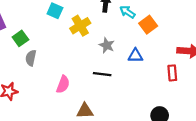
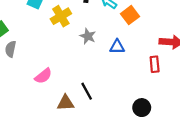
black line: (102, 74) -> (87, 91), moved, turned 54
pink semicircle: (63, 84) -> (43, 76), turned 30

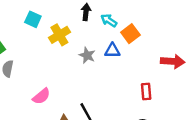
blue triangle: (117, 47) -> (112, 51), moved
red rectangle: (155, 64) -> (146, 91), moved

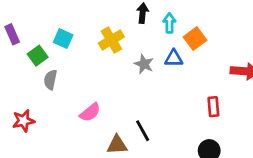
cyan square: (33, 19) -> (63, 39), moved
cyan arrow: (109, 20) -> (169, 23), turned 56

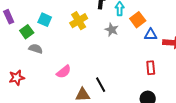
blue triangle: (174, 58) -> (151, 35), moved
gray star: (144, 64) -> (112, 30), moved
gray semicircle: (50, 80) -> (36, 49), turned 96

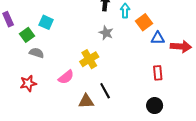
yellow cross: (79, 21) -> (89, 59), moved
gray star: (112, 30) -> (106, 33), moved
red star: (17, 78) -> (28, 83), moved

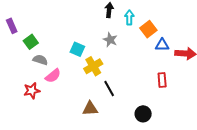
cyan square: (46, 22) -> (77, 49), moved
pink semicircle: (66, 77) -> (53, 76), moved
black line: (105, 91) -> (109, 88), moved
black circle: (155, 106) -> (143, 114), moved

